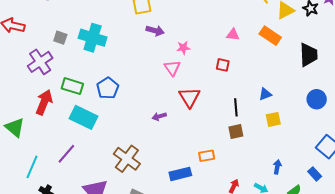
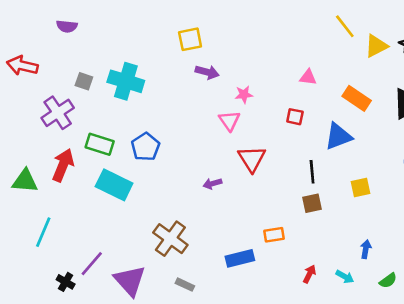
orange rectangle: (270, 36) -> (357, 98), moved
blue triangle: (265, 94) -> (338, 136), moved, size x1.6
green triangle: (15, 127) -> (25, 181), moved, turned -35
purple line: (66, 154) -> (92, 264), moved
cyan line: (32, 167) -> (43, 232), moved

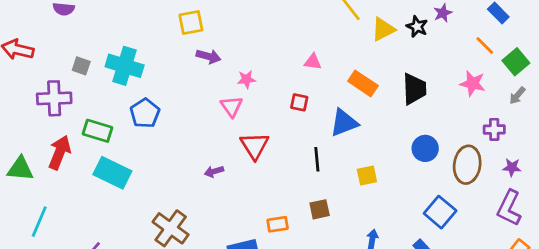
purple cross: (58, 113) -> (54, 98), turned 32
blue pentagon: (146, 147) -> (145, 113), moved
brown square: (312, 203) -> (320, 209), moved

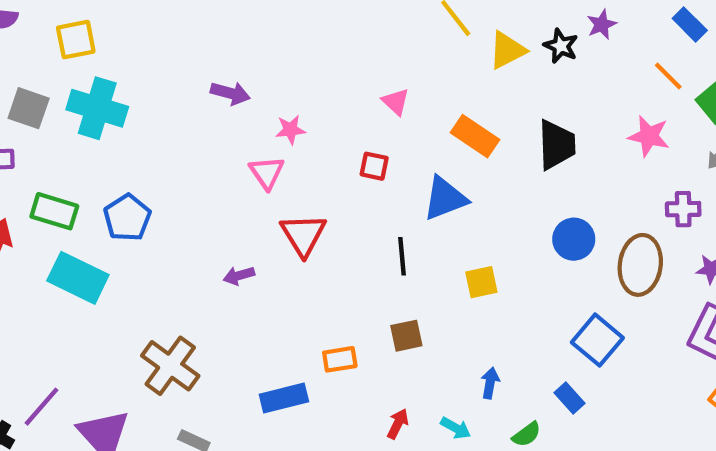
yellow square: (191, 22) -> (76, 40), moved
pink triangle: (313, 62) -> (396, 102), turned 36
gray square: (81, 66) -> (29, 108), size x1.4
blue pentagon: (145, 113) -> (127, 218), moved

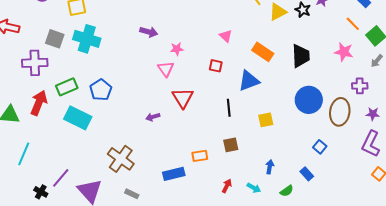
green rectangle: (54, 211) -> (67, 87), turned -40
blue circle: (574, 239) -> (309, 100), size x1.4
blue square: (597, 340) -> (320, 147), size x0.6

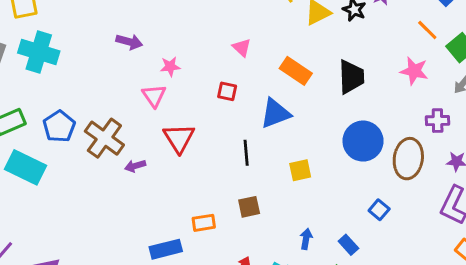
brown cross: (121, 159) -> (104, 138), moved
blue rectangle: (307, 174) -> (348, 245), moved

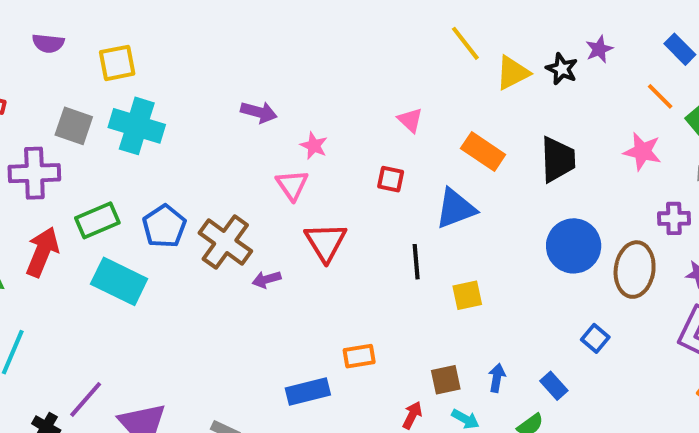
pink star: (170, 67) -> (314, 146), turned 30
yellow square: (300, 170) -> (467, 295), moved
brown square: (249, 207) -> (446, 380), moved

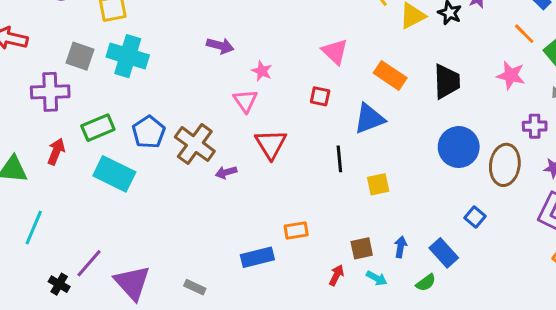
pink triangle: (410, 120) -> (335, 52), size x1.4
red arrow: (42, 252) -> (56, 151), size x0.7
blue rectangle: (554, 386) -> (444, 253), size x1.4

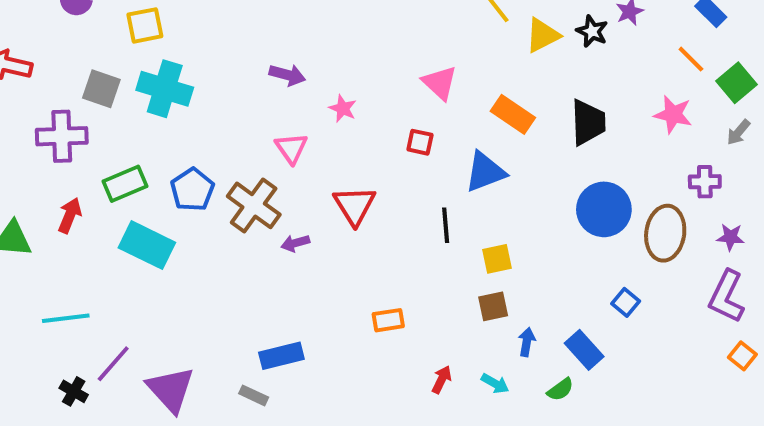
pink triangle: (245, 101) -> (291, 148), moved
cyan line: (34, 228) -> (66, 318), moved, turned 60
brown square: (362, 248) -> (493, 306), moved
blue rectangle: (257, 257) -> (281, 356), moved

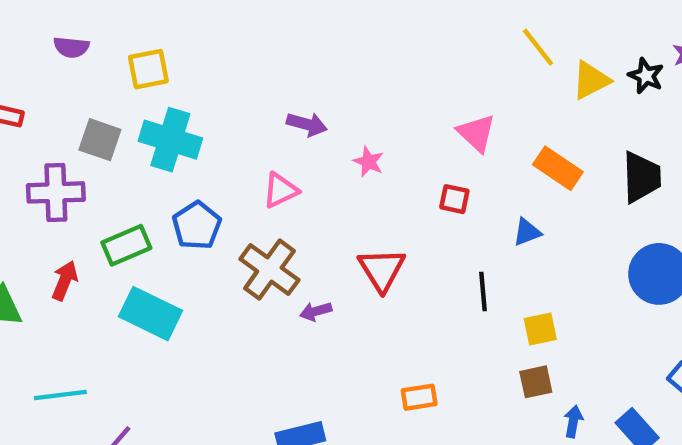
pink triangle: (291, 148) -> (280, 190), moved, turned 40
blue triangle: (485, 172) -> (527, 232), size x0.6
blue pentagon: (192, 190) -> (197, 225), moved

